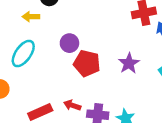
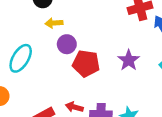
yellow arrow: (31, 17) -> (54, 23), moved

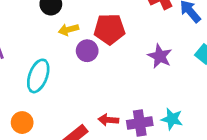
red pentagon: (86, 63) -> (109, 29), moved

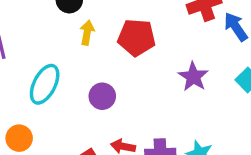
yellow arrow: (68, 30) -> (87, 33), turned 108
purple circle: (87, 51) -> (102, 96), moved

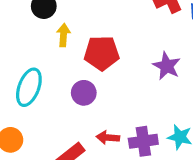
red pentagon: (136, 37) -> (102, 53), moved

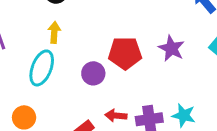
yellow arrow: (63, 35) -> (54, 32), moved
red pentagon: (102, 53) -> (125, 53), moved

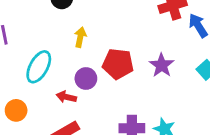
yellow arrow: (54, 32) -> (80, 37), moved
red arrow: (116, 116) -> (66, 97), moved

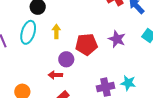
cyan ellipse: (39, 67) -> (28, 32), moved

